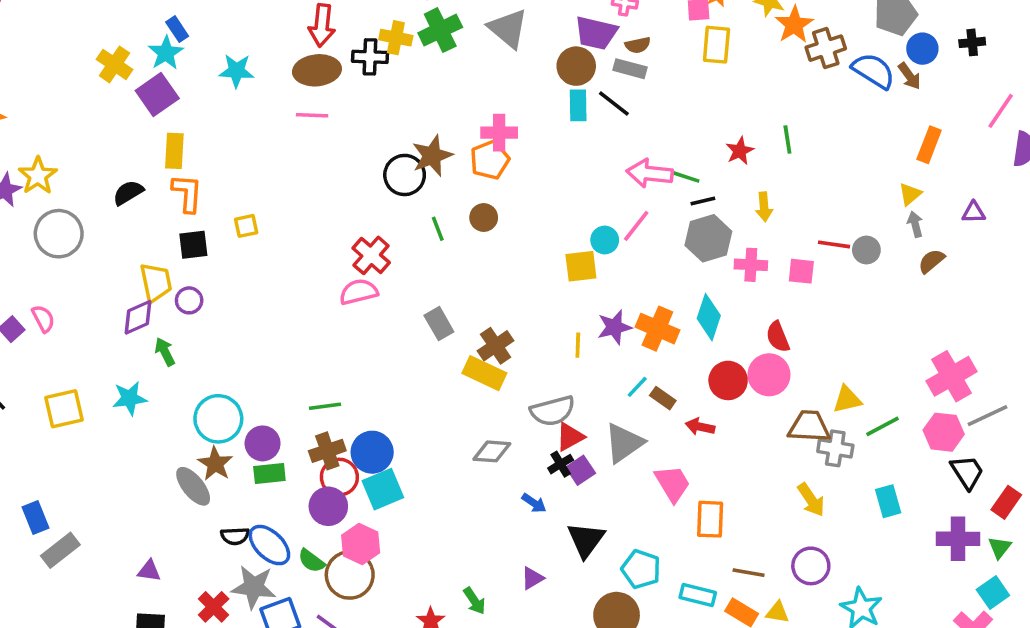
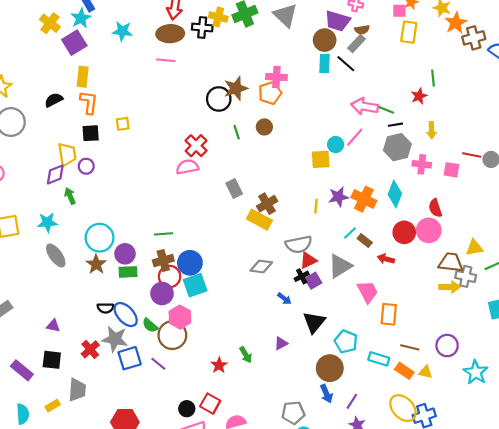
gray rectangle: (630, 69) -> (357, 43), turned -66
green line: (787, 139) -> (433, 78), moved
gray ellipse: (193, 486) -> (56, 255), moved
yellow arrow: (811, 500) -> (450, 287), moved, turned -60

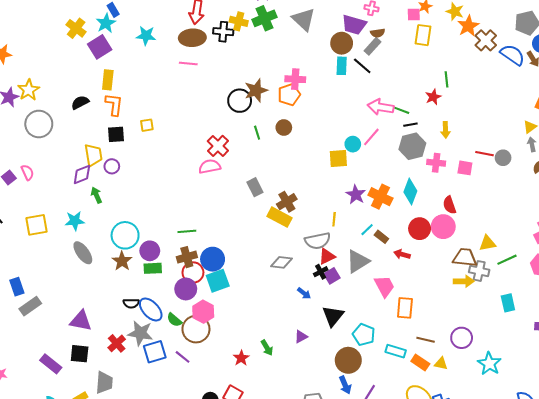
brown cross: (474, 38) -> (486, 40), turned -30
purple star: (338, 197) -> (356, 195), turned -30
yellow line: (316, 206) -> (334, 219), moved
purple triangle: (53, 326) -> (81, 321), size x1.6

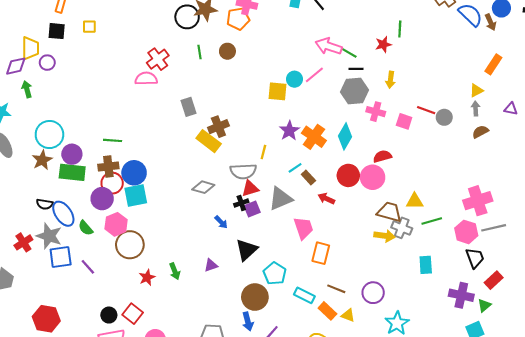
red semicircle: (449, 205) -> (382, 156), turned 84
green rectangle: (153, 268) -> (72, 172), size x1.4
brown circle: (196, 329) -> (130, 245), moved

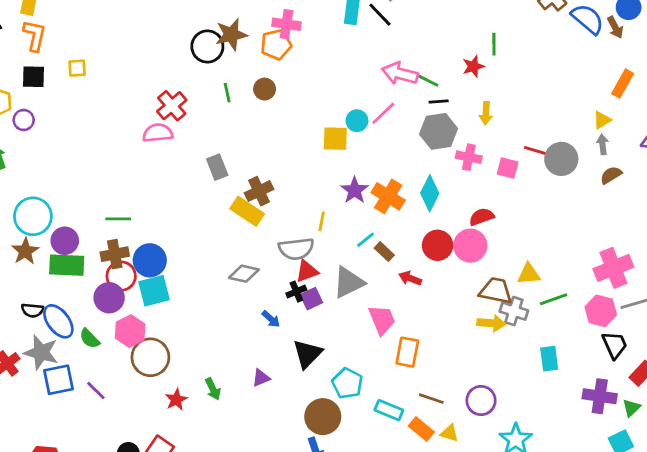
gray circle: (444, 117) -> (561, 159), size x1.5

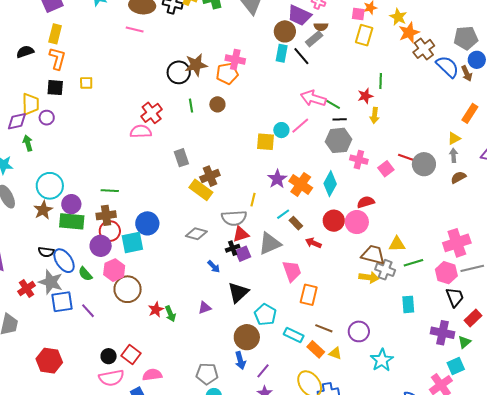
yellow arrow: (486, 113) -> (375, 115), moved
pink square: (508, 168) -> (386, 169), turned 35
blue circle: (150, 260) -> (147, 223), moved
red star: (176, 400) -> (156, 310), moved

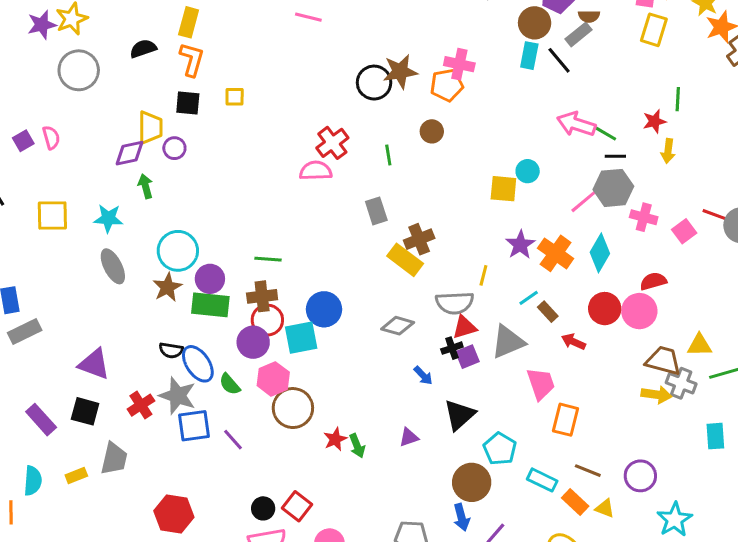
green line: (191, 106) -> (388, 155), moved
pink line: (300, 126) -> (584, 201), moved

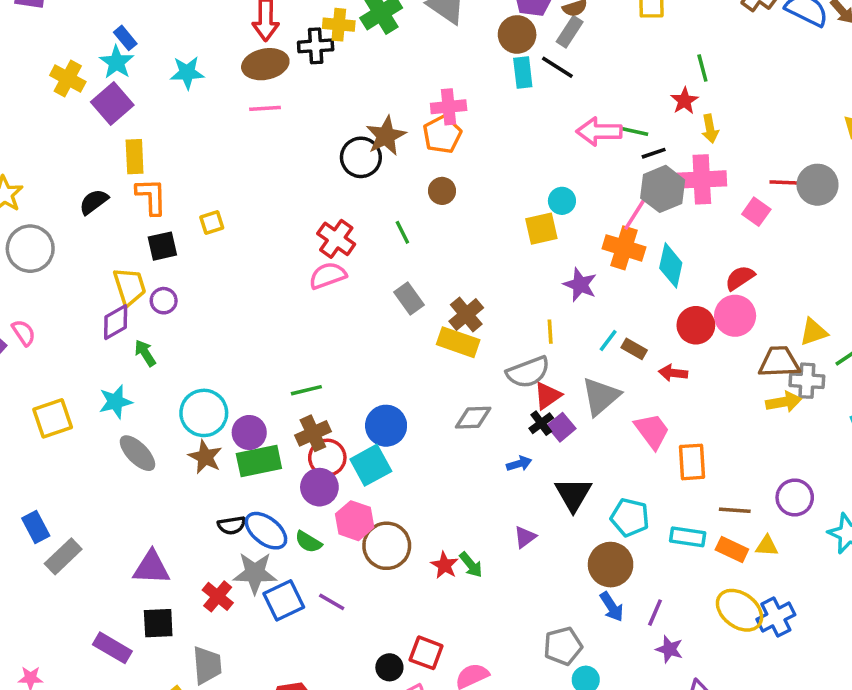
pink cross: (644, 217) -> (702, 179), moved, size x1.5
orange cross: (556, 253) -> (624, 248), moved
blue arrow: (423, 376) -> (519, 464), turned -45

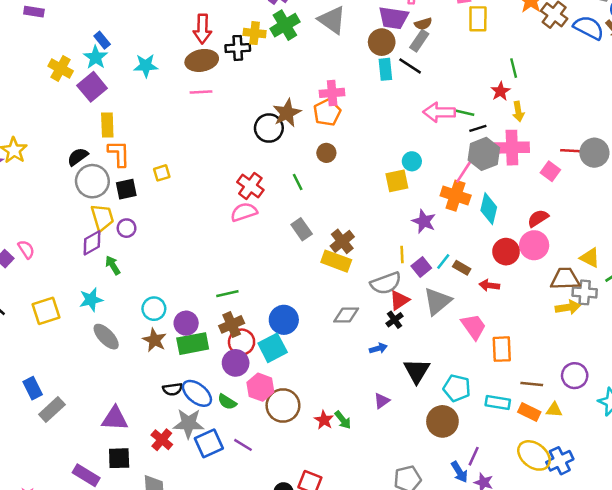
gray circle: (30, 249) -> (92, 181), moved
yellow triangle: (814, 332) -> (590, 258), turned 45
cyan circle: (204, 413) -> (154, 309), size x0.7
purple square: (561, 427) -> (421, 267), moved
blue arrow: (612, 607) -> (459, 472), moved

